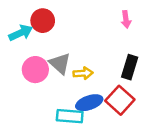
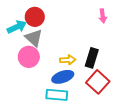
gray triangle: (60, 63) -> (34, 38), moved
black rectangle: (130, 67) -> (92, 58), moved
blue ellipse: (89, 103) -> (63, 77), moved

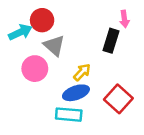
gray triangle: (34, 38) -> (54, 46), moved
black rectangle: (92, 58) -> (111, 41), moved
yellow arrow: (68, 60) -> (82, 72), turned -42

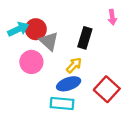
red circle: (42, 20) -> (36, 29), moved
black rectangle: (111, 41) -> (85, 38), moved

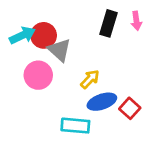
black rectangle: (85, 38) -> (109, 23), moved
blue ellipse: (69, 84) -> (102, 102), moved
red square: (107, 89) -> (130, 108), size x0.7

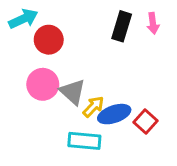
cyan arrow: (22, 35) -> (23, 19), moved
gray triangle: (59, 50) -> (73, 92), moved
yellow arrow: (90, 79) -> (93, 107), moved

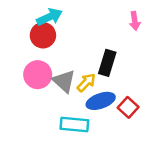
cyan arrow: (23, 19) -> (49, 17), moved
black rectangle: (122, 26) -> (107, 63), moved
yellow arrow: (93, 107) -> (86, 83), moved

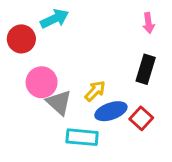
red circle: (43, 35) -> (21, 39), moved
black rectangle: (107, 63) -> (146, 69), moved
gray triangle: (64, 81) -> (59, 102), moved

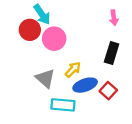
cyan arrow: (55, 19) -> (42, 14), turned 80
red circle: (21, 39) -> (30, 30), moved
pink circle: (42, 82) -> (54, 39), moved

